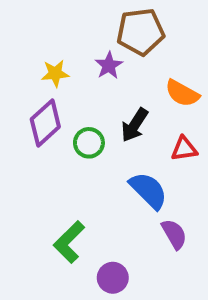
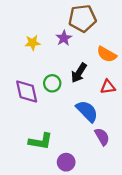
purple diamond: (45, 123) -> (27, 91), moved, turned -60
green L-shape: (69, 242) -> (41, 141), turned -125

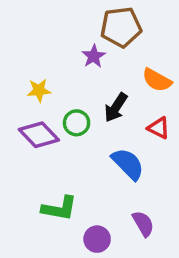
yellow star: (32, 43) -> (39, 90), moved
red triangle: (108, 87) -> (159, 128), turned 35
purple diamond: (27, 91) -> (39, 135), turned -32
purple semicircle: (102, 137) -> (143, 224), moved

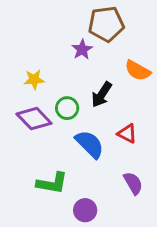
red triangle: (159, 128) -> (127, 134), moved
blue semicircle: (128, 164) -> (90, 144), moved
purple semicircle: (143, 224) -> (133, 183), moved

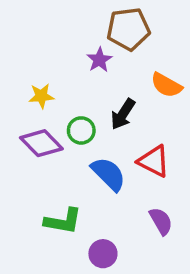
red triangle: (127, 134) -> (154, 161), size x1.4

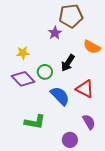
purple circle: (103, 254) -> (70, 140), moved

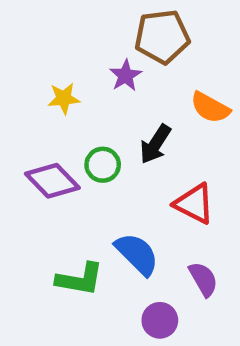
yellow star: (23, 53) -> (64, 98), moved
blue semicircle: (60, 96) -> (137, 254), moved

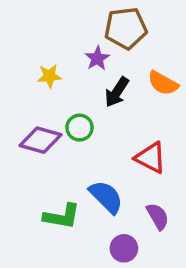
black arrow: (155, 144) -> (117, 92), moved
purple diamond: (52, 181) -> (40, 140), turned -30

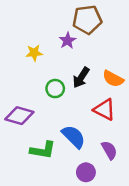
orange semicircle: (163, 83) -> (113, 79), moved
black arrow: (117, 92) -> (81, 77), moved
purple diamond: (40, 140) -> (19, 116), moved

